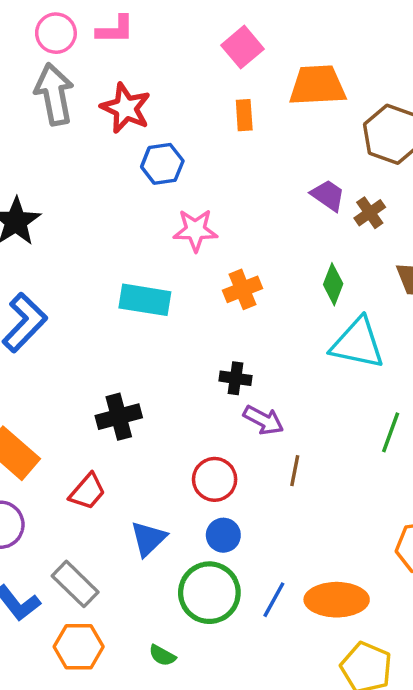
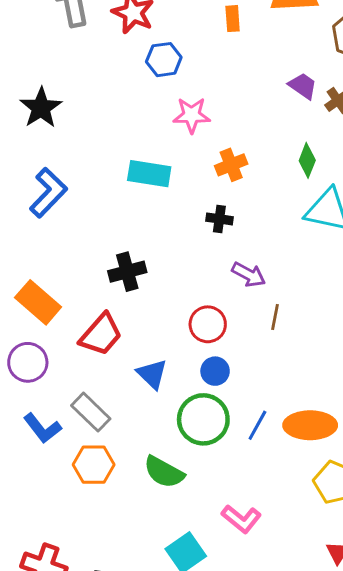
black cross: (236, 378) -> (219, 219), moved
red trapezoid: (87, 492) -> (101, 335), size x1.4
blue triangle: (148, 539) -> (152, 374), turned -32
green semicircle: (162, 655) -> (164, 472), size x1.8

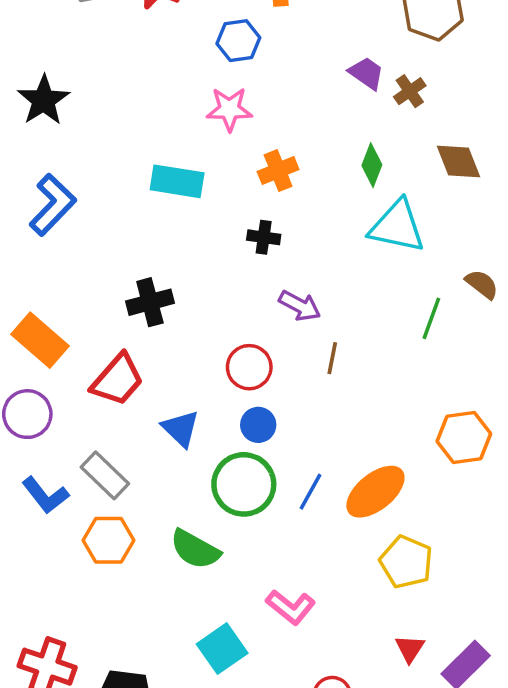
blue hexagon: (164, 60) -> (238, 41), moved
orange ellipse: (310, 425) -> (375, 492), turned -39

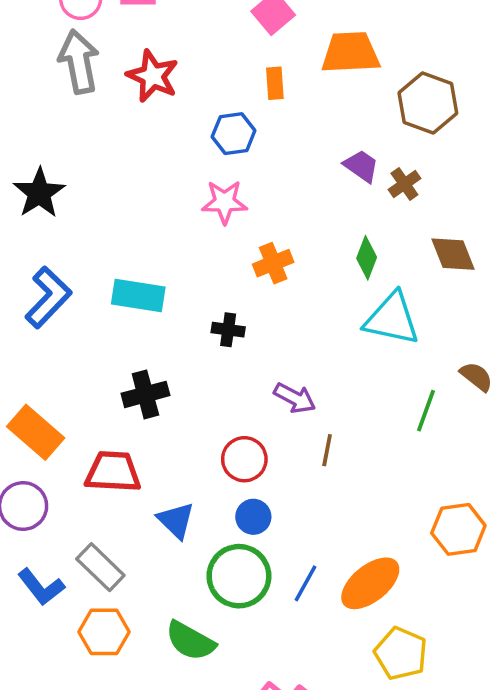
cyan rectangle: (177, 181) -> (138, 296), moved
black cross: (264, 237) -> (228, 330), moved
red trapezoid: (118, 380) -> (113, 472), turned -128

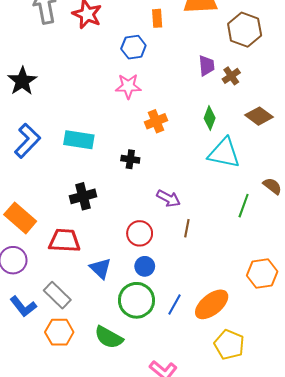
purple trapezoid: (361, 166) -> (206, 66), turned 50
brown diamond: (453, 254) -> (259, 116), turned -32

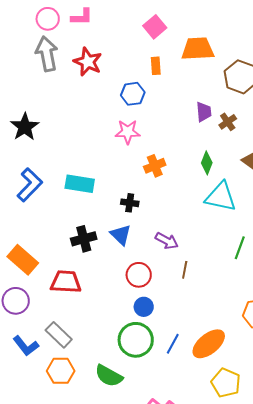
blue triangle: (100, 268) -> (121, 235), moved

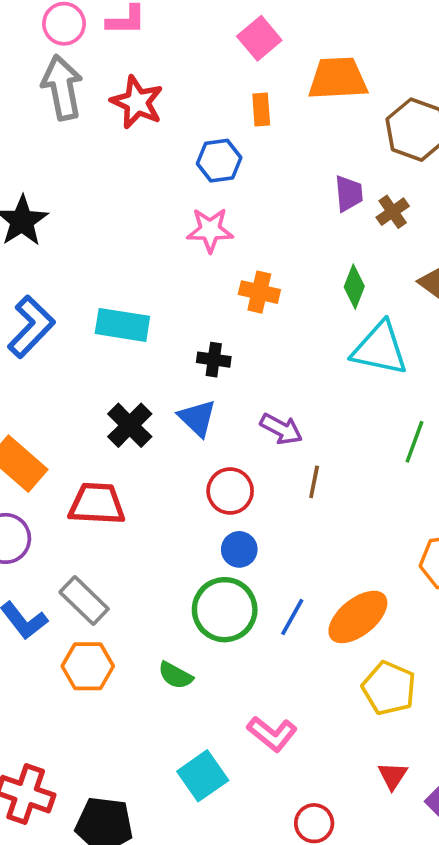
orange cross: (155, 166) -> (259, 292), turned 35
black cross: (84, 239) -> (130, 425), turned -30
green semicircle: (109, 376) -> (175, 675), size x0.7

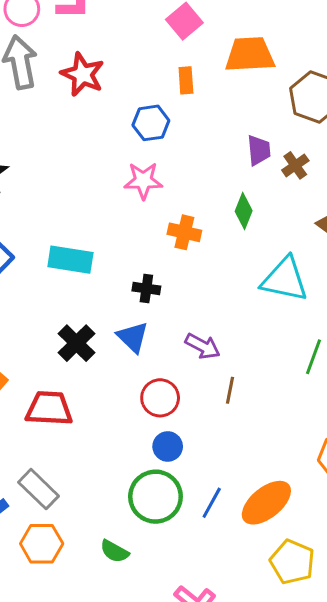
green diamond: (354, 287) -> (244, 211), moved

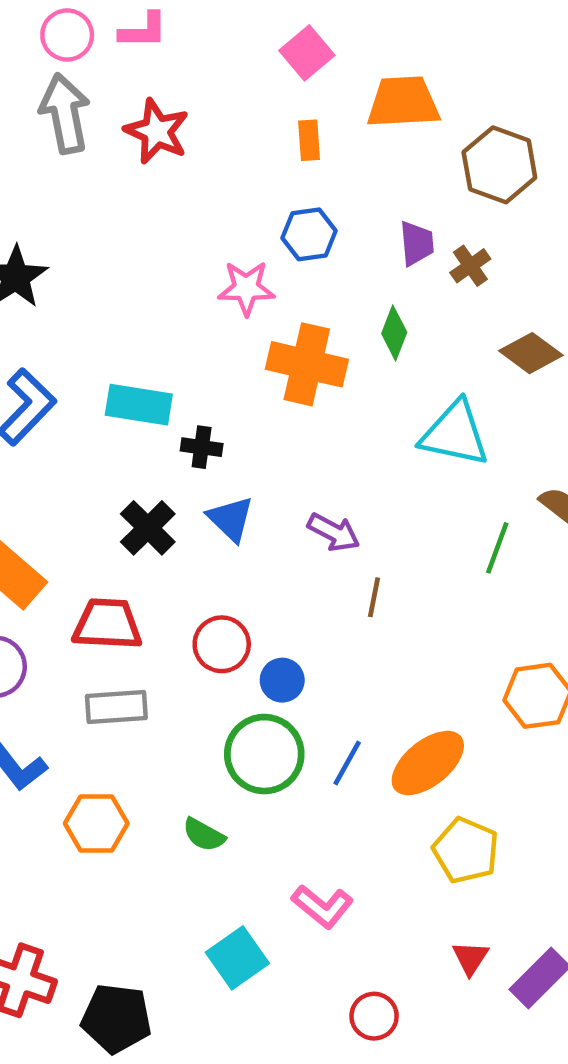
blue hexagon: (151, 123) -> (309, 234), moved
orange cross: (184, 232) -> (307, 364), size x1.6
black cross: (146, 288) -> (202, 447), moved
red circle: (160, 398) -> (222, 644), moved
gray rectangle: (39, 489) -> (116, 707), moved, turned -48

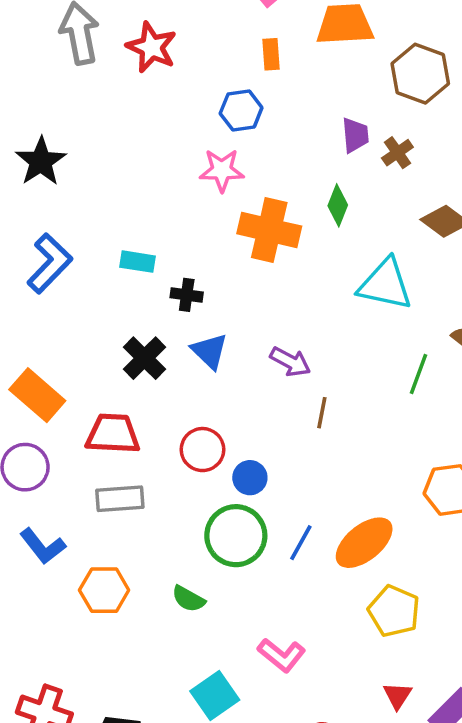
blue hexagon: (309, 234) -> (241, 110), moved
cyan rectangle: (139, 405) -> (137, 262), size x0.7

